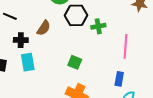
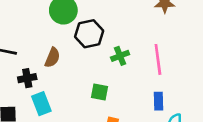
green cross: (98, 26) -> (120, 56), moved

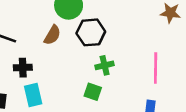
green cross: (120, 56) -> (105, 65), moved
brown semicircle: (52, 58) -> (52, 35), moved

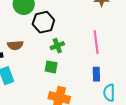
brown semicircle: (52, 35) -> (15, 45), moved, turned 63

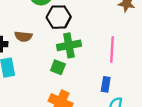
green cross: (57, 46) -> (69, 45), size x1.5

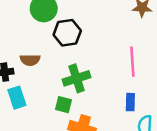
green cross: (69, 45) -> (77, 78), moved
green square: (58, 67) -> (63, 105), moved

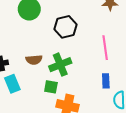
black hexagon: (67, 33) -> (66, 27), moved
brown semicircle: (30, 60) -> (34, 60), moved

